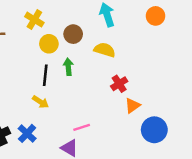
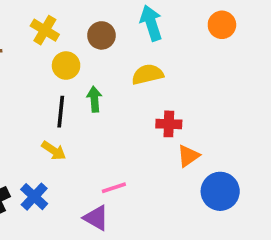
brown circle: (73, 34) -> (101, 35), moved
yellow semicircle: (105, 50) -> (148, 74), turned -30
red cross: (119, 84) -> (169, 124), turned 35

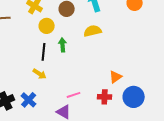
red cross: (169, 124) -> (105, 97), moved

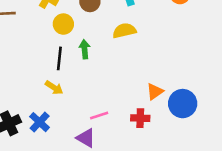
blue circle: (134, 97) -> (183, 104), moved

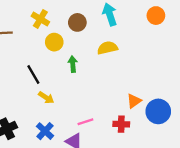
black line: (59, 58) -> (33, 74), moved, turned -36
blue cross: (40, 122) -> (45, 131), moved

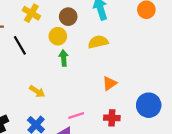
yellow circle: (54, 42) -> (58, 36), moved
black line: (33, 74) -> (20, 45), moved
orange triangle: (134, 101) -> (110, 83), moved

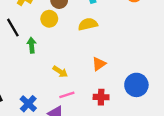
green arrow: (64, 58) -> (32, 45), moved
yellow arrow: (37, 91) -> (60, 72), moved

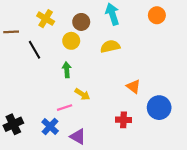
green arrow: (32, 45) -> (67, 70), moved
orange triangle: (99, 64) -> (134, 86), moved, turned -48
pink line: (67, 95) -> (65, 108), moved

